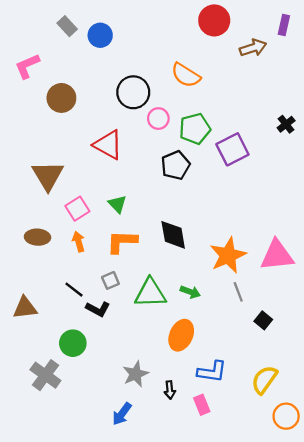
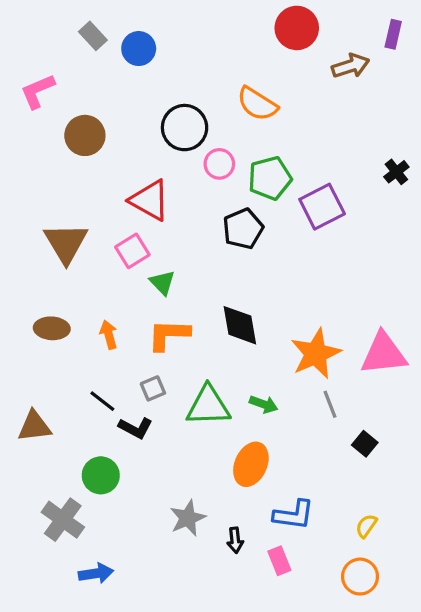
pink square: (77, 209) -> (132, 251), moved
yellow semicircle: (264, 380) -> (366, 526), size x0.6
blue arrow: (122, 414) -> (96, 573), moved, turned -135
orange circle: (286, 416) -> (360, 577), moved

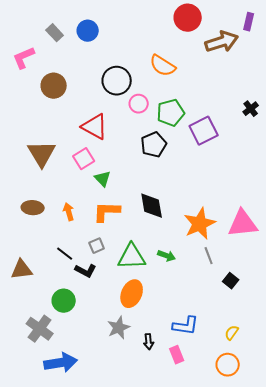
gray rectangle: (93, 36) -> (55, 33), moved
brown arrow: (351, 66) -> (222, 42), size x1.4
orange ellipse: (251, 464) -> (132, 294), moved
blue arrow: (96, 573) -> (61, 363), size x1.5

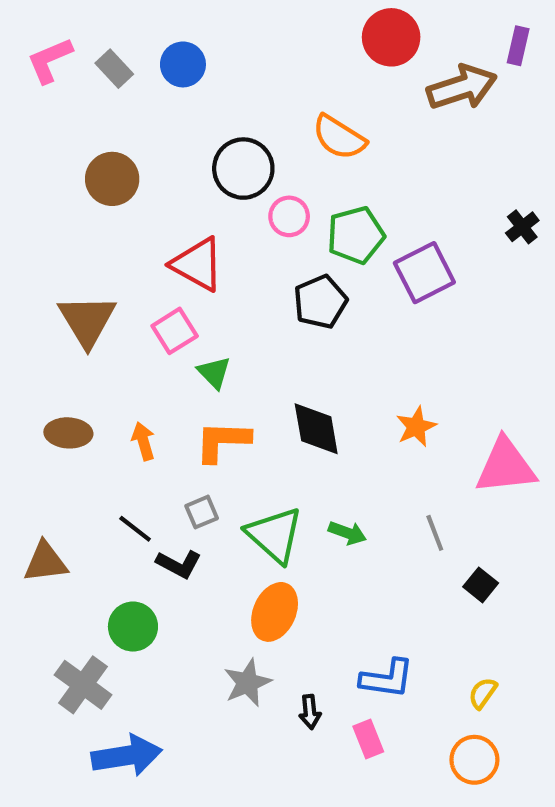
pink L-shape: (24, 58) -> (50, 60), moved
orange star: (200, 224) -> (416, 427), moved, size x0.6
green triangle: (132, 257) -> (275, 535), turned 44

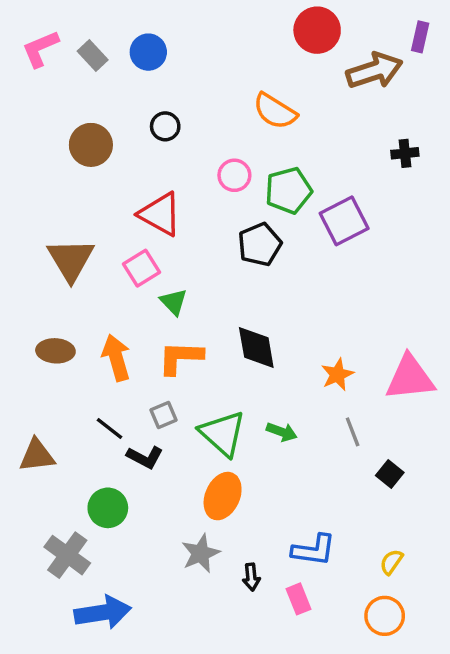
black circle: (243, 169) -> (165, 126), moved, size x0.6
black cross: (522, 227) -> (405, 153), moved, turned 32
orange star: (416, 427) -> (337, 374), moved
orange arrow: (143, 441) -> (116, 358), size x1.5

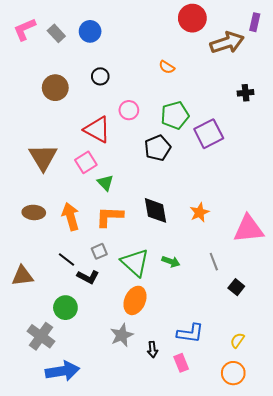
orange semicircle: (275, 111) -> (167, 67), size x0.6
pink circle: (234, 175) -> (129, 110), moved
orange star: (337, 374) -> (199, 212), moved

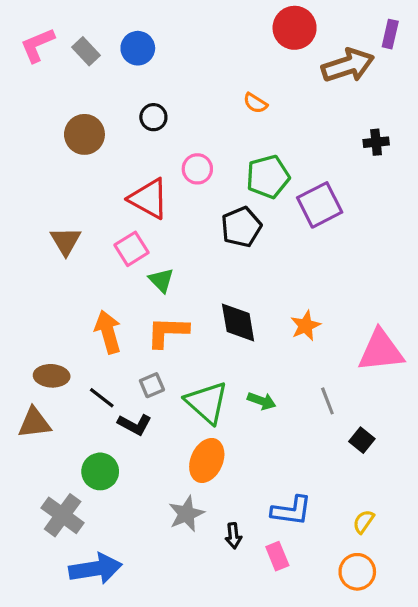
brown triangle: (43, 157) -> (66, 241), size x0.7
brown ellipse: (34, 212) -> (52, 376), moved

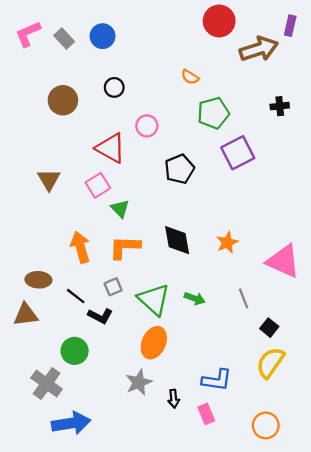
green pentagon: (268, 177) -> (213, 113), moved
pink triangle: (381, 351) -> (283, 261), turned 30
yellow semicircle: (364, 522) -> (270, 363), moved, size x1.8

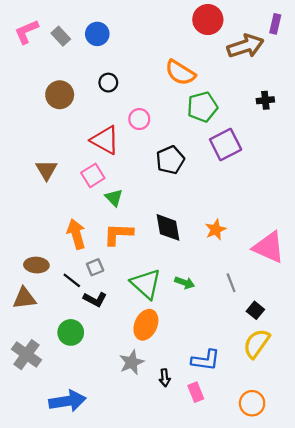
orange semicircle: (190, 77) -> (180, 73), size x1.8
gray square: (113, 287) -> (95, 267), moved
gray cross: (47, 384) -> (26, 355), moved

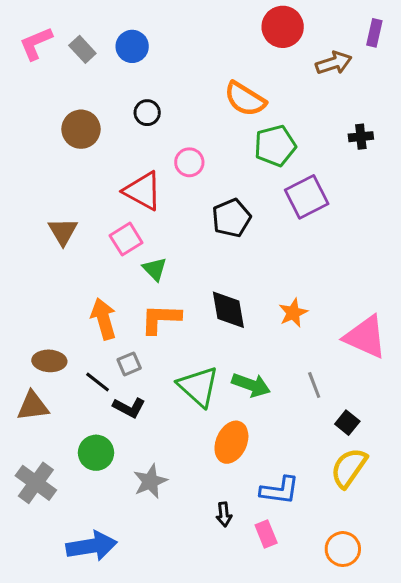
brown arrow: (245, 46) -> (334, 63), size x0.7
green arrow: (185, 283) -> (251, 385), size x1.4
orange ellipse: (146, 325) -> (231, 442), moved
gray star: (132, 362) -> (150, 481), moved

